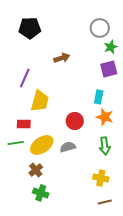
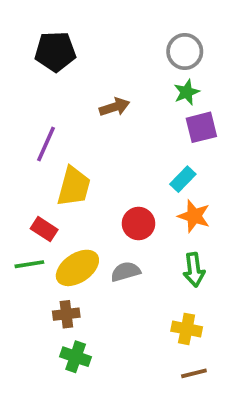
green star: (111, 47) -> (187, 92), moved
cyan rectangle: (99, 97) -> (183, 179), turned 32
red rectangle: (24, 124) -> (44, 229), turned 32
brown cross: (36, 170) -> (66, 314), turned 32

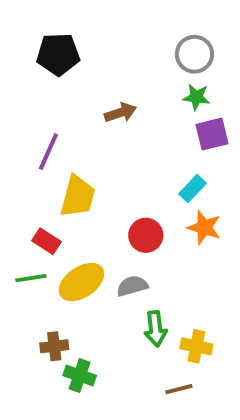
green star: (187, 92) -> (196, 97), turned 30
green arrow: (194, 270) -> (156, 329), moved
brown cross: (66, 314) -> (54, 346), moved
brown line: (194, 373) -> (179, 389), moved

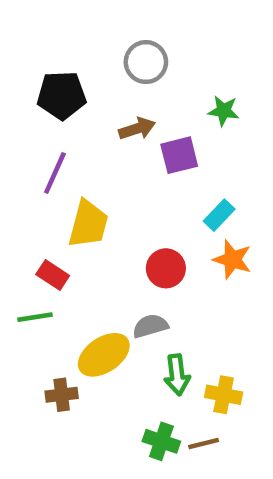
black pentagon: (58, 54) -> (62, 95), moved
gray circle: (194, 54) -> (146, 62), moved
purple square: (212, 134) -> (179, 155), moved
yellow ellipse: (82, 282) -> (104, 355), moved
green cross: (80, 376) -> (161, 441), moved

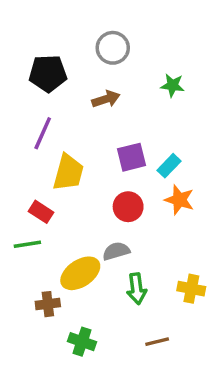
purple square: (179, 155) -> (132, 157), moved
yellow cross: (224, 395) -> (191, 289), moved
green cross: (161, 441) -> (82, 342), moved

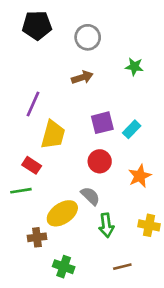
black pentagon: (48, 73) -> (37, 25), moved
orange star: (179, 200) -> (140, 176), moved, turned 30
gray semicircle: (116, 251) -> (90, 196), turned 60

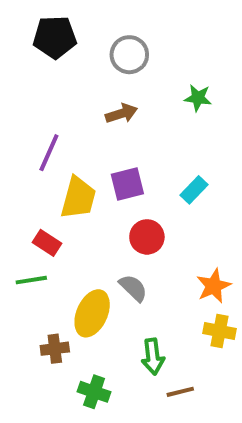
purple square: (102, 123) -> (127, 184), moved
orange star: (140, 176) -> (214, 286), moved
yellow ellipse: (62, 213) -> (92, 313), turned -32
green arrow: (106, 225) -> (153, 357), moved

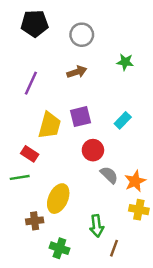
purple line: (49, 153) -> (31, 83), moved
gray semicircle: (133, 288) -> (109, 175), moved
brown line: (180, 392) -> (114, 248), turned -56

